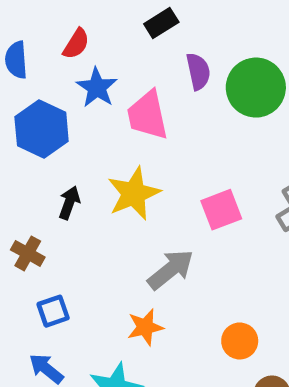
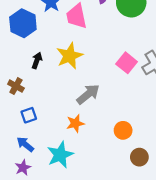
pink square: (221, 210) -> (127, 63), moved, turned -30

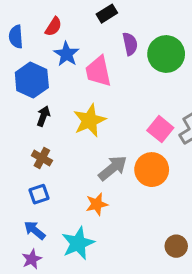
black arrow: (37, 60) -> (43, 116), moved
brown cross: (16, 86) -> (42, 158), moved
orange circle: (123, 130) -> (152, 170), moved, size x1.5

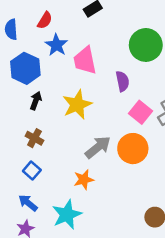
purple semicircle: (130, 44) -> (122, 81), moved
blue square: (39, 194) -> (32, 171), turned -30

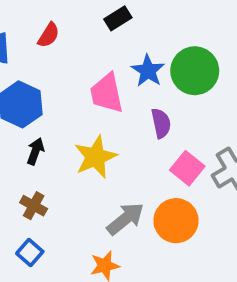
blue star: (56, 45) -> (148, 71), moved

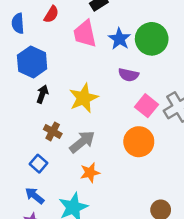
pink trapezoid: (107, 93) -> (85, 34), moved
purple semicircle: (161, 123) -> (129, 75), turned 114
brown cross: (34, 206) -> (53, 131), moved
gray arrow: (125, 219) -> (82, 142), moved

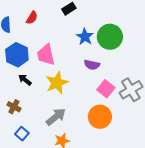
pink trapezoid: (85, 34) -> (46, 55), moved
black arrow: (42, 94) -> (25, 80), turned -72
brown cross: (53, 131) -> (14, 107), moved

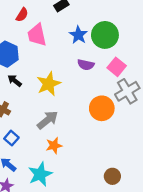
pink trapezoid: (46, 55) -> (37, 35), moved
pink square: (106, 89) -> (117, 67), moved
orange circle: (100, 117) -> (102, 108), moved

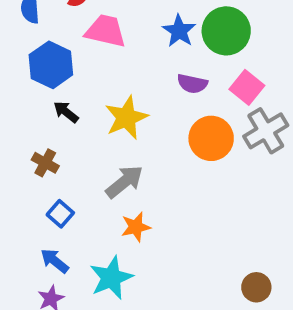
pink trapezoid: (37, 35) -> (106, 31), turned 115
orange circle: (102, 108) -> (211, 138), moved
brown circle: (112, 176) -> (256, 287), moved

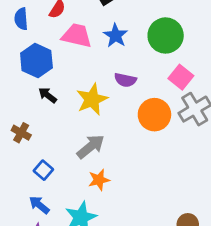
blue star: (179, 31) -> (116, 35), moved
purple semicircle: (192, 84) -> (125, 80), moved
brown cross: (45, 163) -> (21, 133), moved

